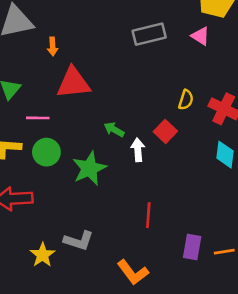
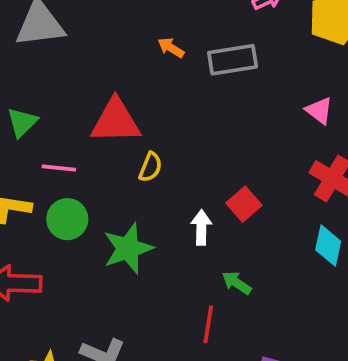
pink triangle: (201, 36) -> (319, 111), moved
orange arrow: (53, 46) -> (171, 48), moved, turned 120
yellow semicircle: (186, 100) -> (150, 167), moved
green arrow: (114, 130) -> (237, 283), moved

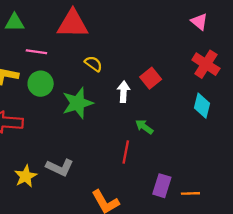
green triangle: (22, 122) -> (15, 23), turned 42
yellow semicircle: (150, 167) -> (93, 64), moved, turned -78

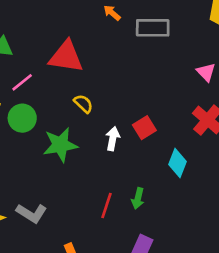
pink line: (36, 52) -> (22, 82), turned -54
cyan diamond: (202, 106) -> (178, 163), moved
green arrow: (144, 127) -> (138, 198), moved, turned -120

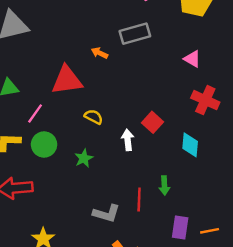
orange arrow: (112, 13) -> (100, 53), moved
green star: (60, 145) -> (84, 158), size x0.6
gray L-shape: (32, 213) -> (106, 213), moved

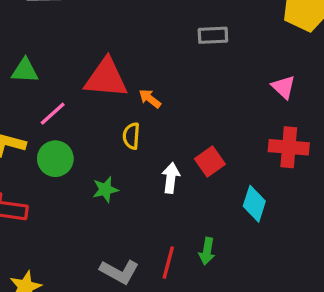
gray rectangle: (135, 34) -> (213, 35), size x0.7
orange arrow: (100, 53) -> (150, 99), moved
red cross: (205, 100) -> (289, 147), turned -32
yellow semicircle: (94, 117) -> (131, 136), turned -126

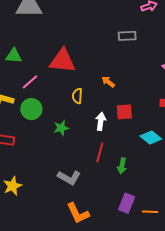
orange arrow: (150, 99) -> (108, 82), moved
red square: (210, 162) -> (124, 112), turned 30
cyan diamond: (254, 204) -> (151, 138), turned -70
red line: (168, 263) -> (100, 152), moved

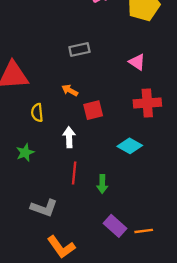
gray rectangle: (127, 36) -> (79, 49), moved
red square: (124, 112) -> (93, 110), moved
purple rectangle: (127, 203) -> (115, 226), turned -60

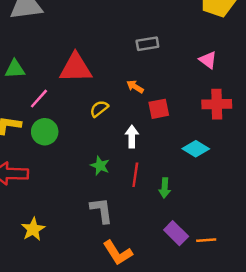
yellow semicircle: (37, 113) -> (99, 109), turned 54
green star: (25, 153) -> (100, 166), moved, turned -30
gray L-shape: (44, 208) -> (101, 210), turned -120

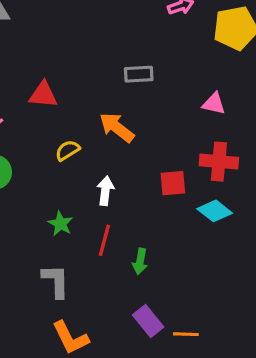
pink triangle: (208, 60) -> (214, 104), turned -30
red triangle: (76, 68) -> (43, 95), size x0.7
orange arrow: (135, 87) -> (117, 127), size x1.6
red square: (159, 109) -> (173, 183), moved
cyan diamond: (196, 149) -> (215, 211), moved

